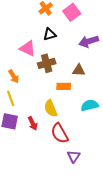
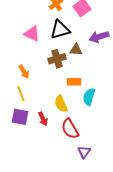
black triangle: (50, 34) -> (60, 30), size x1.5
pink triangle: (28, 48) -> (32, 34), moved
brown triangle: (79, 70) -> (76, 50), moved
cyan semicircle: (90, 105) -> (89, 97), moved, turned -60

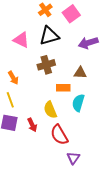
brown triangle: (76, 50) -> (80, 73), moved

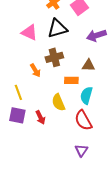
orange arrow: (13, 78) -> (35, 70), moved
red semicircle: (59, 135) -> (83, 120), moved

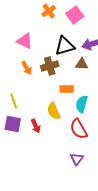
black triangle: (57, 28) -> (65, 46), moved
brown triangle: (88, 65) -> (82, 64), moved
orange arrow: (35, 70) -> (27, 68), moved

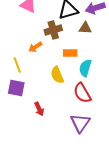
orange arrow: (27, 68) -> (35, 47), moved, turned 88
red arrow: (36, 126) -> (39, 109), moved
purple triangle: (77, 159) -> (80, 123), size x1.5

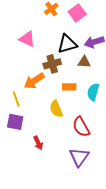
orange arrow: (35, 47) -> (34, 81), size x1.5
cyan semicircle: (85, 68) -> (93, 92), moved

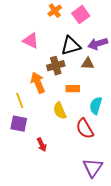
orange arrow: (34, 81) -> (38, 83), turned 100
cyan semicircle: (93, 92) -> (96, 106), moved
purple triangle: (79, 157) -> (93, 168), moved

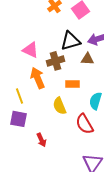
pink triangle: (31, 41) -> (31, 50), moved

